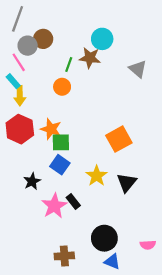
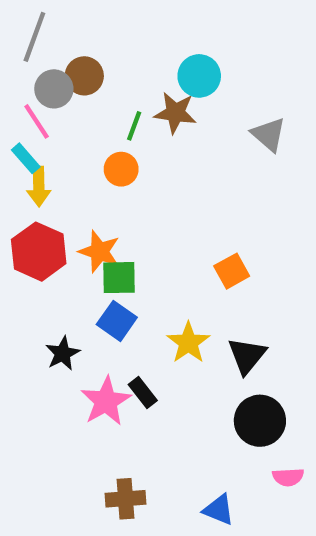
orange square: (119, 139) -> (232, 271), size x0.7
black circle: (104, 238) -> (260, 421), moved

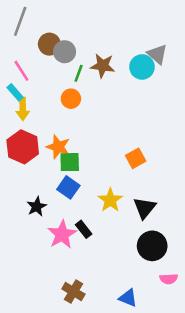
cyan circle: (199, 76) -> (142, 67), moved
gray circle: (54, 89) -> (65, 52), moved
gray triangle: (269, 134) -> (157, 54), moved
brown cross: (125, 499) -> (73, 292), turned 35

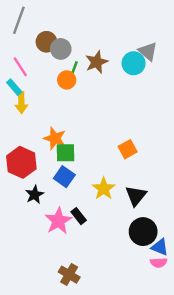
brown star: (103, 66) -> (97, 62), turned -30
orange circle: (71, 99) -> (67, 80), moved
red hexagon: (23, 147) -> (21, 162), moved
blue triangle: (128, 298) -> (160, 247), moved

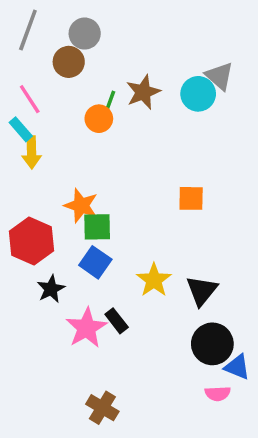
gray circle: (61, 49) -> (85, 34), moved
orange square: (128, 149) -> (191, 198), moved, turned 30
pink semicircle: (159, 263) -> (218, 394), moved

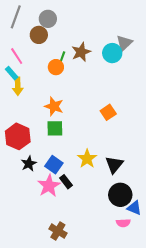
gray triangle: (219, 76) -> (124, 43), turned 36
orange square: (191, 198) -> (108, 112), turned -35
orange star: (81, 206) -> (54, 106), moved
blue square: (95, 262) -> (54, 165), moved

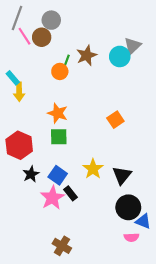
pink line: (17, 56) -> (25, 36), moved

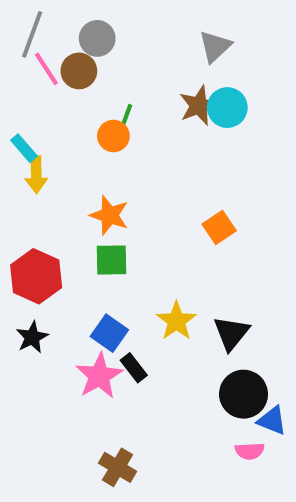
gray triangle: (133, 46) -> (215, 47), moved
brown star: (87, 55) -> (199, 106), moved
black star: (31, 174) -> (32, 337), moved

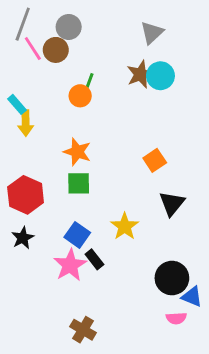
black triangle: (231, 333) -> (172, 203), moved

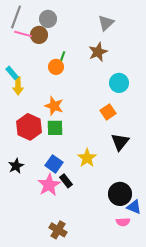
pink line: (33, 48) -> (23, 34), turned -42
cyan circle: (160, 76) -> (119, 83), moved
red hexagon: (26, 195) -> (29, 127), moved

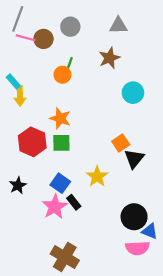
gray circle: (48, 19) -> (70, 27), moved
gray triangle: (106, 23) -> (118, 26), turned 42
orange square: (108, 112) -> (121, 143), moved
pink semicircle: (123, 222) -> (137, 248), size x1.5
brown cross: (58, 230) -> (65, 257), size x1.4

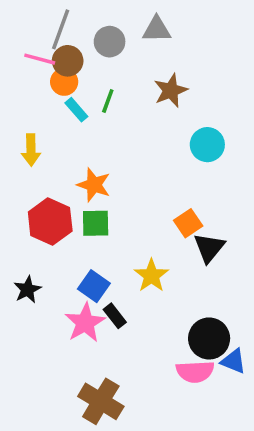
gray line: (18, 19) -> (61, 29), moved
gray triangle: (118, 26) -> (157, 29), moved
orange circle: (62, 75) -> (64, 82), moved
cyan rectangle: (13, 81) -> (76, 110), moved
pink semicircle: (137, 248) -> (195, 372), moved

